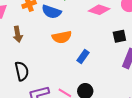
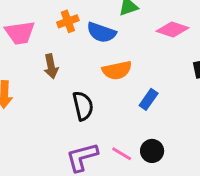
black semicircle: (22, 71) -> (83, 106), moved

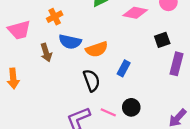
blue semicircle: (101, 32) -> (70, 42), moved
black semicircle: (83, 106) -> (92, 80), moved

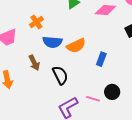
brown arrow: (46, 53) -> (34, 63), moved
black semicircle: (92, 80) -> (60, 75), moved

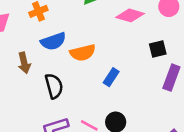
blue semicircle: (52, 42) -> (53, 41), turned -36

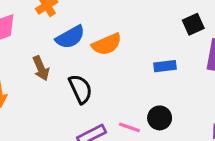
blue rectangle: (111, 77) -> (165, 66), moved, turned 60

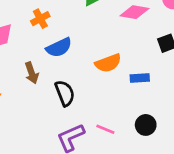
orange semicircle: (107, 44) -> (108, 63), moved
black circle: (160, 118) -> (146, 125), moved

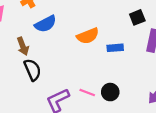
black semicircle: (65, 93) -> (33, 70), moved
black circle: (146, 125) -> (110, 92), moved

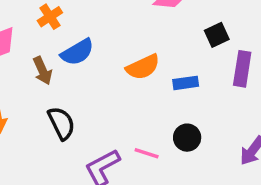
brown arrow: (23, 46) -> (43, 71), moved
black circle: (110, 92) -> (187, 138), moved

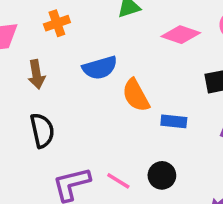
blue semicircle: (77, 52) -> (100, 68), moved
orange semicircle: (143, 67) -> (136, 95), turned 72

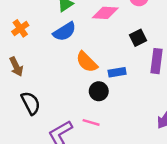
blue semicircle: (100, 68) -> (65, 32), moved
black circle: (162, 175) -> (99, 91), moved

